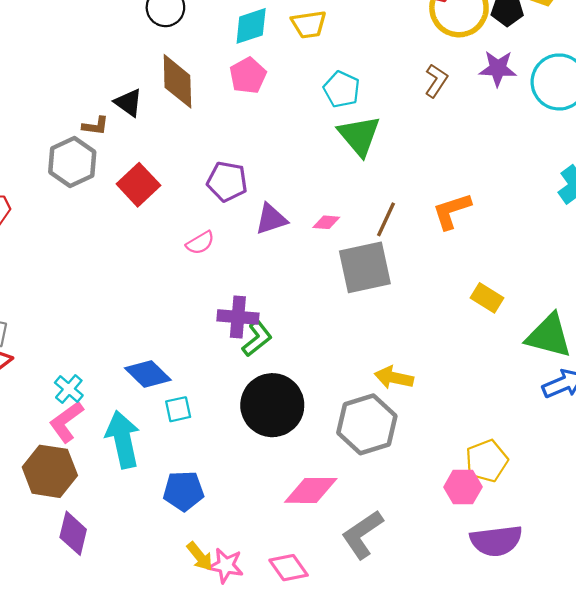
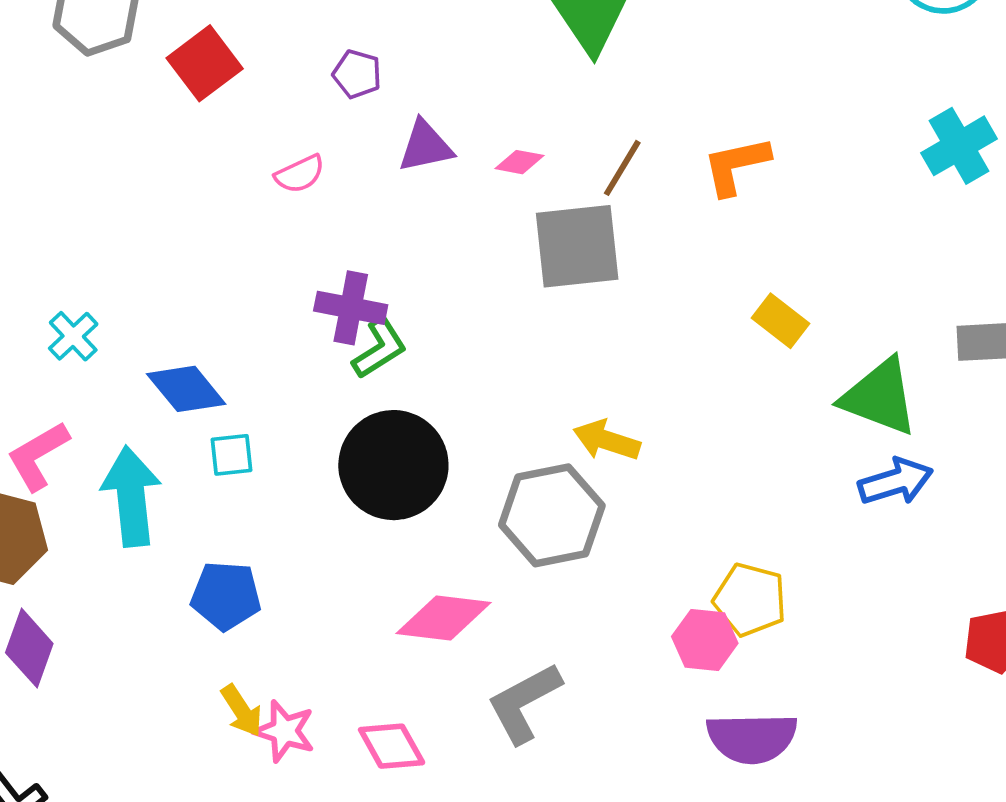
purple pentagon: (227, 181) -> (357, 74), size x0.7
cyan cross: (69, 389) -> (73, 336), moved
yellow pentagon: (487, 461) -> (750, 600), turned 30

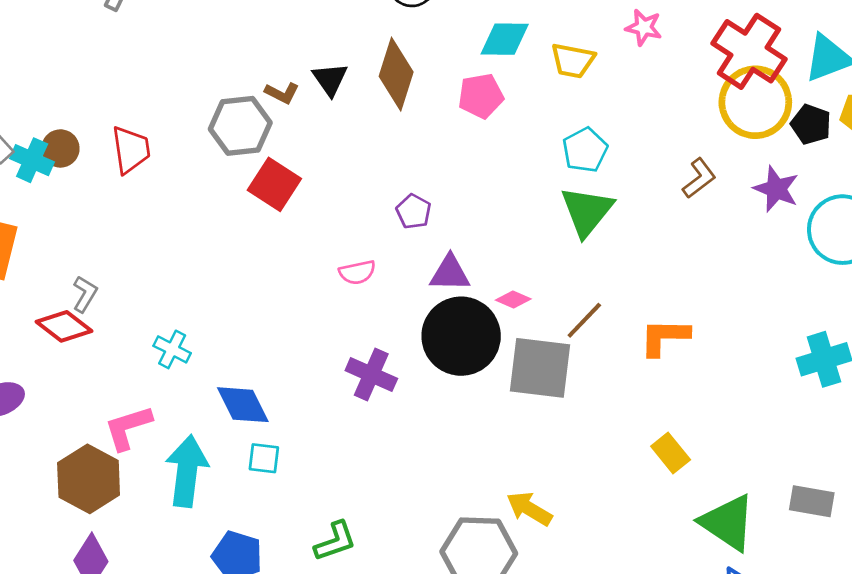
red square: (205, 63) -> (274, 184), moved, turned -33
cyan cross: (73, 336) -> (172, 349), turned -33
green L-shape: (379, 348) -> (335, 541), moved
black circle: (393, 465) -> (461, 336), moved

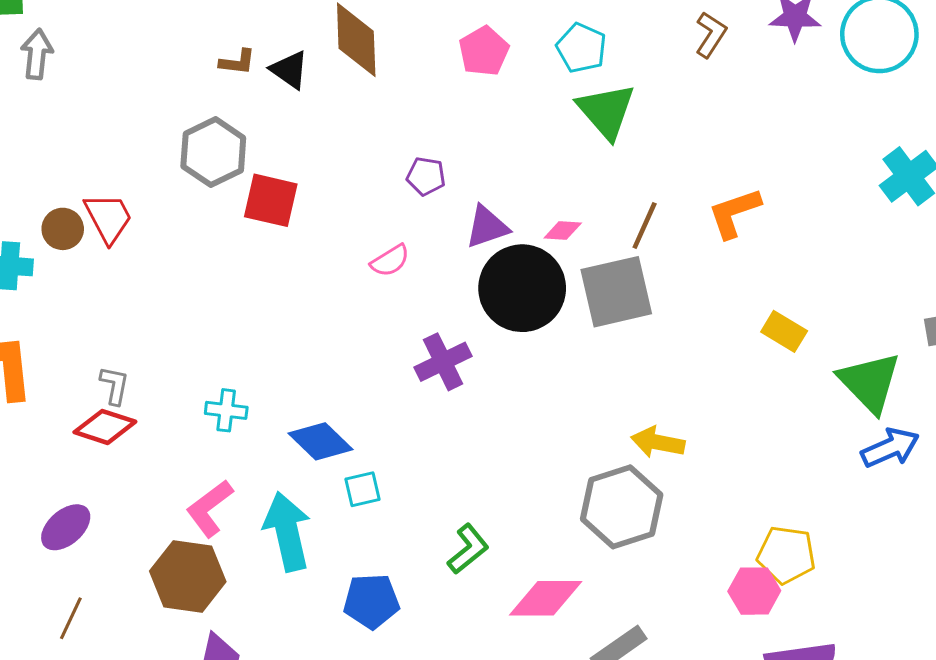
brown L-shape: (282, 93) -> (237, 62), moved
pink pentagon: (481, 96) -> (484, 51), moved
brown circle: (60, 148) -> (63, 229), moved
purple cross: (371, 374) -> (443, 362), turned -30
green triangle: (728, 523) -> (870, 382), turned 32

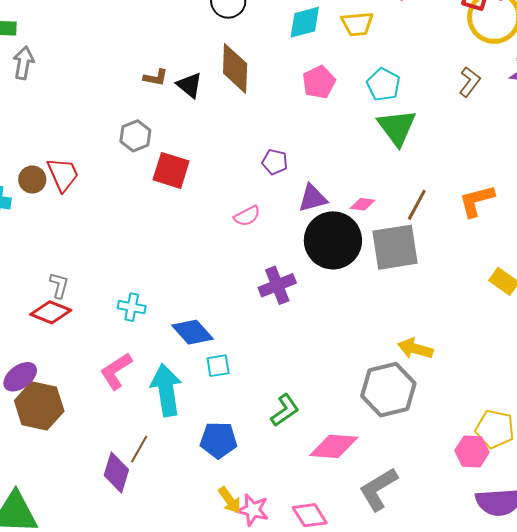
gray hexagon: (213, 152) -> (135, 136), size x0.7
brown hexagon: (188, 576) -> (39, 406), moved
brown line: (71, 618) -> (139, 449), moved

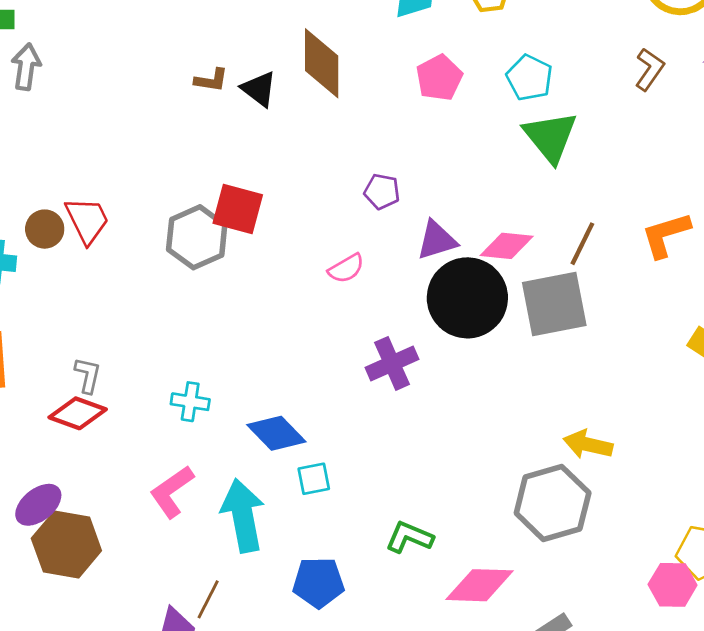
gray hexagon: (135, 136) -> (197, 237), moved, size x1.4
pink diamond: (362, 204) -> (507, 246), size x1.5
green L-shape: (285, 410) -> (409, 537), turned -120

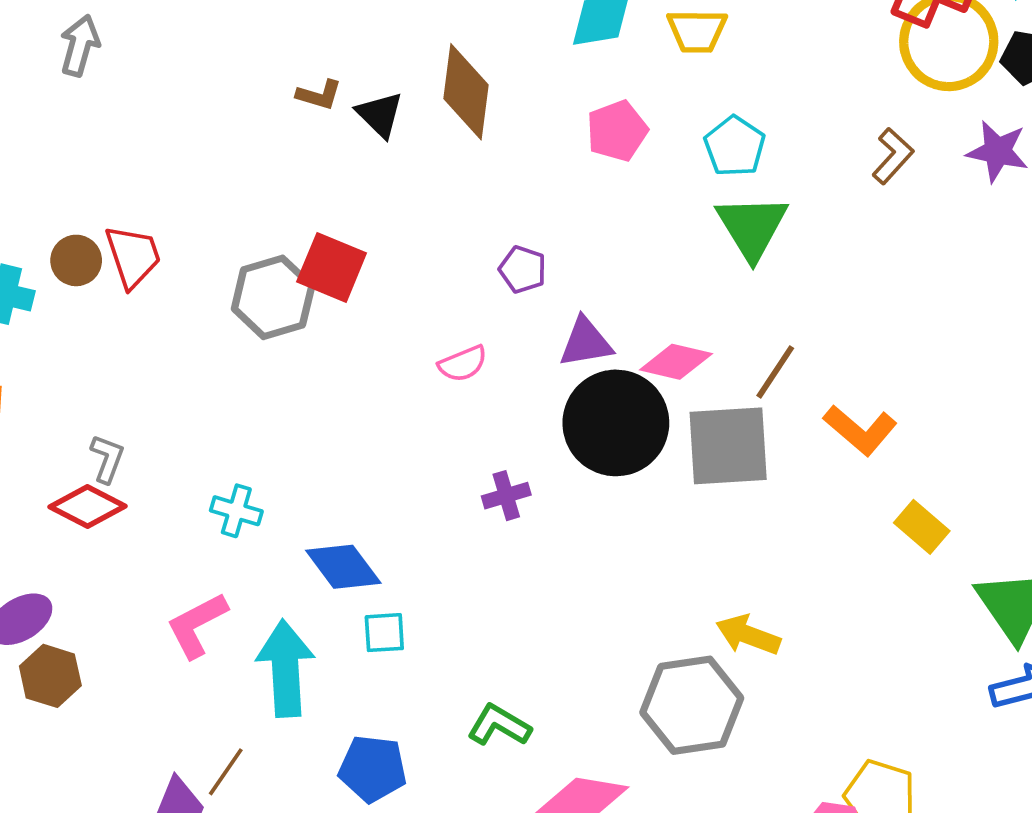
orange L-shape: (666, 235) -> (860, 430), moved, turned -130
purple cross: (392, 363) -> (506, 496), size x0.7
brown hexagon: (66, 545) -> (50, 676), size x0.7

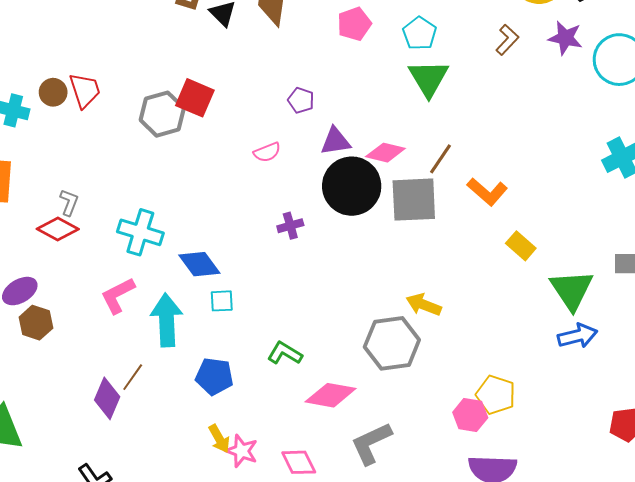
cyan cross: (236, 511) -> (140, 232), size x1.6

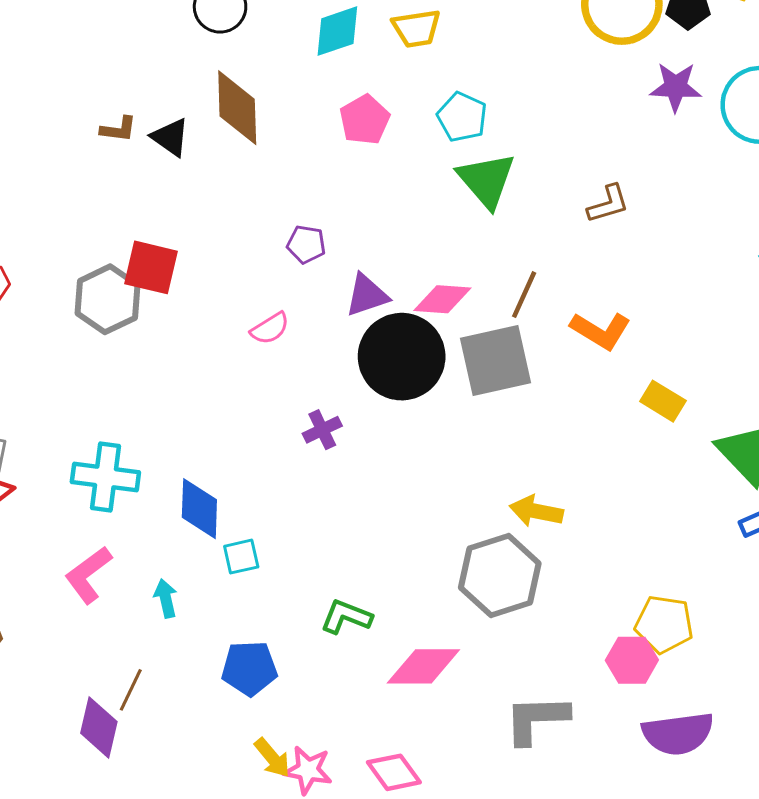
brown L-shape: (507, 40) -> (608, 204), moved, turned 40
blue diamond: (199, 264) -> (199, 509), turned 48
cyan arrow: (167, 320) -> (166, 598), size x0.5
gray L-shape: (371, 443) -> (536, 719), moved, turned 33

